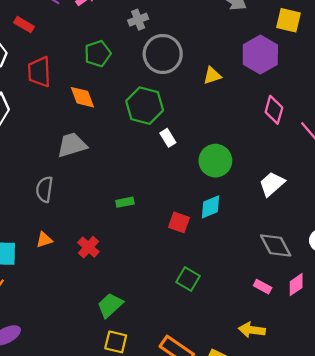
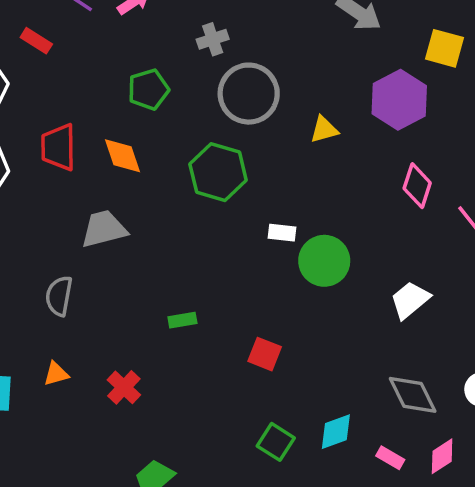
red trapezoid: (39, 72) -> (58, 147), moved
white rectangle: (168, 138) -> (282, 233), moved, turned -54
cyan diamond: (210, 207) -> (336, 432), moved

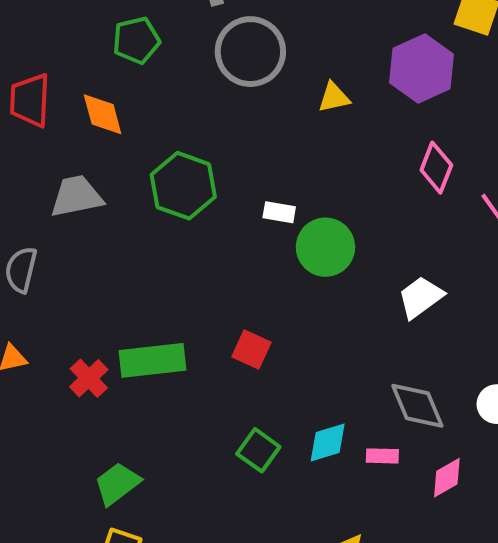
green hexagon: (218, 172) -> (183, 186), moved
green rectangle: (182, 320) -> (152, 360), moved, size x2.0
pink rectangle: (390, 458) -> (382, 456), moved, turned -32

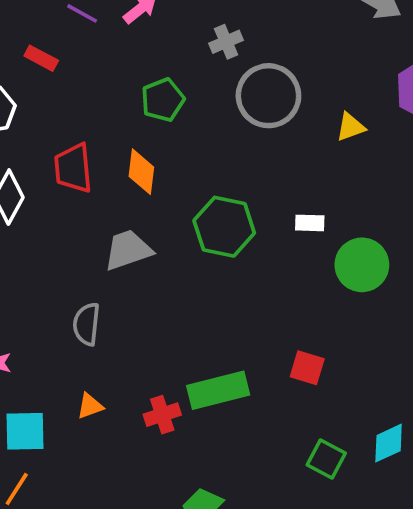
orange diamond: (103, 114) -> (141, 172), turned 30
white rectangle: (279, 212) -> (310, 223), moved
red cross: (89, 378) -> (162, 415), turned 33

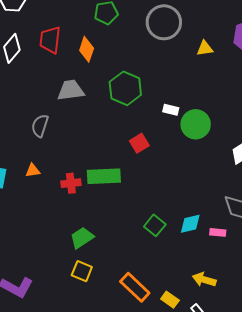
white rectangle: (310, 223) -> (171, 110), moved
red square: (307, 368) -> (139, 143), moved, turned 30

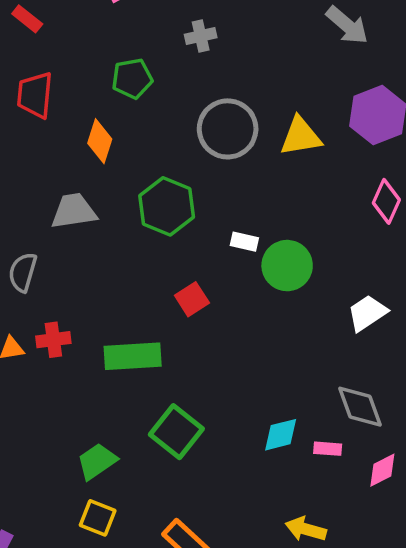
gray circle: (164, 22) -> (228, 129), moved
red trapezoid: (50, 40) -> (35, 95), moved
yellow triangle: (205, 48) -> (301, 136), size x1.5
red cross: (71, 183) -> (53, 340), moved
green square: (155, 225) -> (176, 432), moved, size x1.4

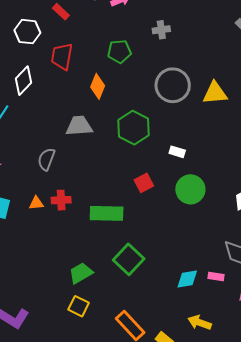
green circle: (287, 266) -> (190, 189), moved
cyan diamond: (281, 435) -> (187, 279), moved

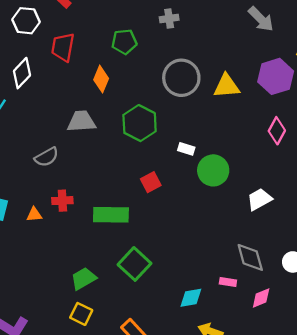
gray semicircle: (46, 159) -> (47, 157), turned -140
green circle: (190, 189) -> (213, 170), moved
orange triangle: (36, 203) -> (34, 215), moved
cyan diamond: (187, 279) -> (191, 298), moved

